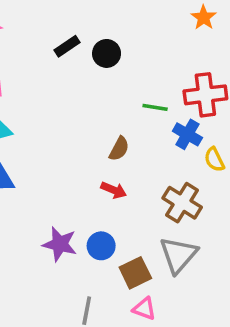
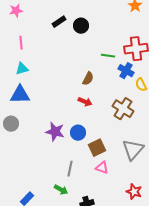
gray triangle: (178, 255) -> (133, 150), moved

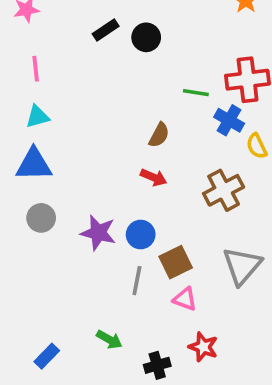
brown cross: (123, 109) -> (224, 190), turned 30
gray circle: (11, 124) -> (41, 218), moved
gray line: (70, 169) -> (137, 281), moved
red star: (134, 192) -> (203, 347), moved

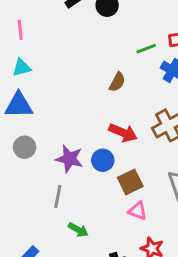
green line: (196, 93) -> (146, 49), turned -30
red arrow: (154, 177) -> (123, 133), moved, size x1.4
gray line: (137, 281) -> (58, 196), moved
green arrow: (109, 340) -> (78, 230), moved

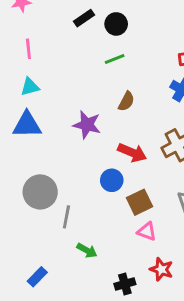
green line: (146, 49) -> (115, 59), moved
gray circle: (25, 147) -> (40, 192), moved, size x1.5
purple star: (69, 159) -> (87, 125), moved

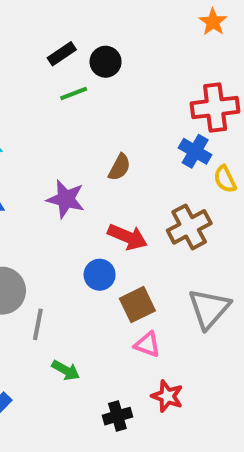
green line: (115, 59) -> (74, 94), moved

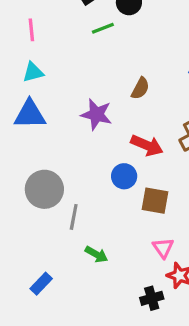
brown square: (137, 305) -> (155, 201), turned 36
pink triangle: (147, 344) -> (163, 248), moved, turned 35
black cross: (117, 416) -> (152, 298), moved

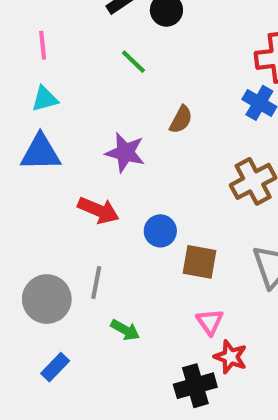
green line: (103, 28) -> (133, 62), moved, turned 65
red arrow: (147, 145) -> (98, 210), moved
gray circle: (44, 189) -> (47, 299), moved
black cross: (152, 298) -> (195, 386), size x1.4

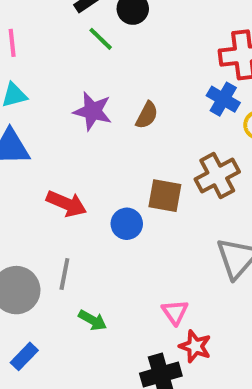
green line: (133, 62) -> (101, 39), moved
purple star: (125, 153) -> (93, 111), moved
brown square: (199, 262) -> (165, 196), moved

